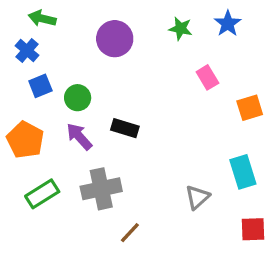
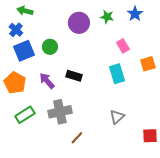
purple circle: (115, 39) -> (79, 23), moved
blue square: (40, 86) -> (24, 51), size x1.5
green circle: (78, 98) -> (50, 47), moved
cyan rectangle: (243, 172) -> (117, 74), moved

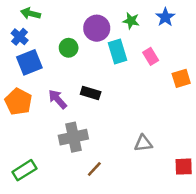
green circle: (50, 47) -> (69, 48), moved
cyan rectangle: (117, 74) -> (118, 51), moved
green rectangle: (25, 115) -> (24, 170), moved
gray triangle: (117, 117) -> (143, 143), turned 35

